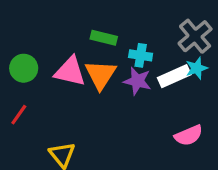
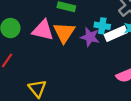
cyan cross: (141, 55) -> (102, 26), moved

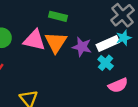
cyan cross: (102, 26) -> (106, 63), moved, turned 32

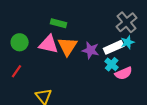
green rectangle: (58, 16) -> (59, 23), moved
pink semicircle: (118, 85) -> (124, 73), moved

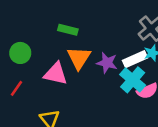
pink triangle: (49, 44) -> (56, 74), moved
cyan cross: (112, 64) -> (133, 80), size x1.5

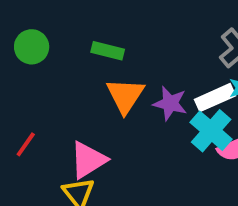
green circle: (20, 53) -> (32, 47), moved
pink triangle: (56, 74) -> (88, 160), moved, turned -45

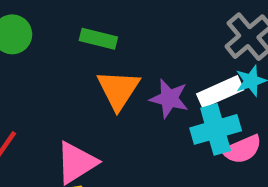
cyan cross: (211, 131) -> (216, 129), turned 33

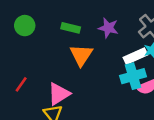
purple star: (169, 98) -> (108, 28), moved

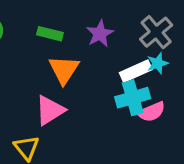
purple star: (108, 28) -> (100, 34), turned 30
pink triangle: (59, 94) -> (50, 110), moved

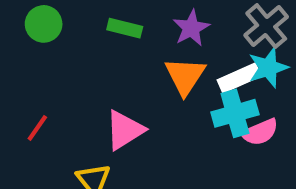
cyan star: (158, 63) -> (268, 68), size x1.4
orange triangle: (64, 70) -> (185, 76), moved

